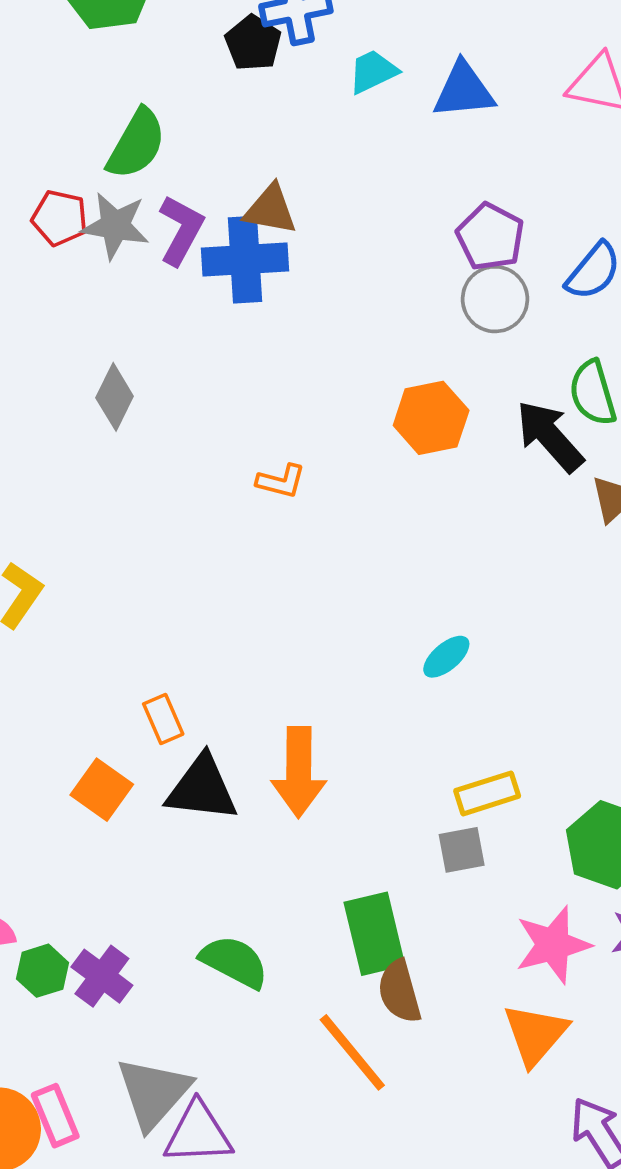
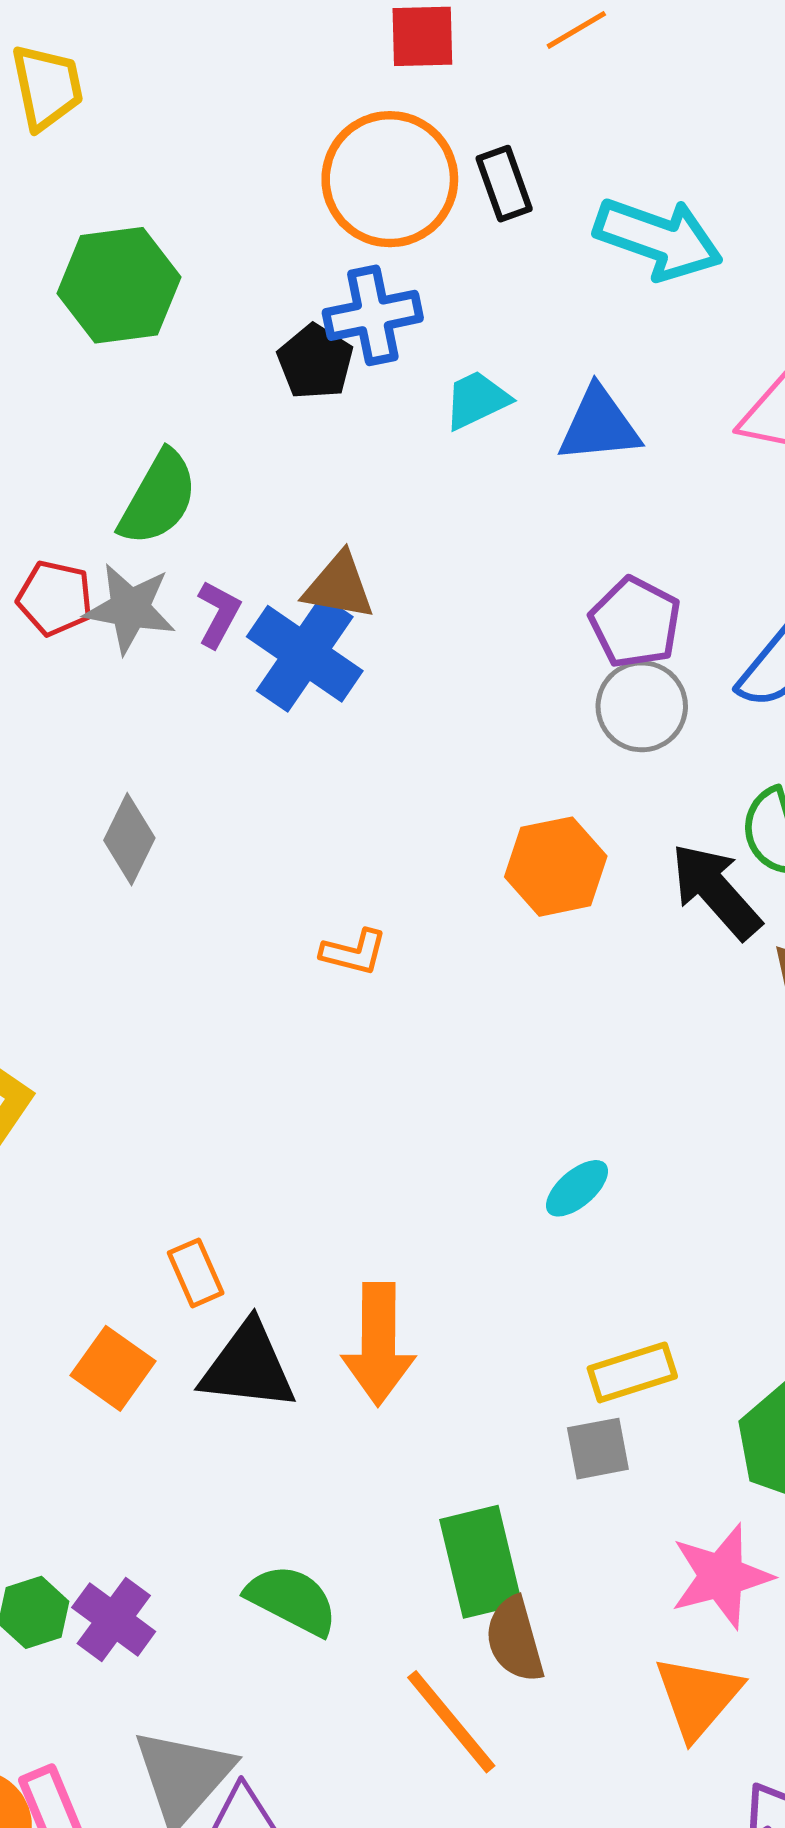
purple L-shape: (181, 230) -> (219, 614), size x0.7
blue cross: (245, 260) -> (305, 654), turned 38

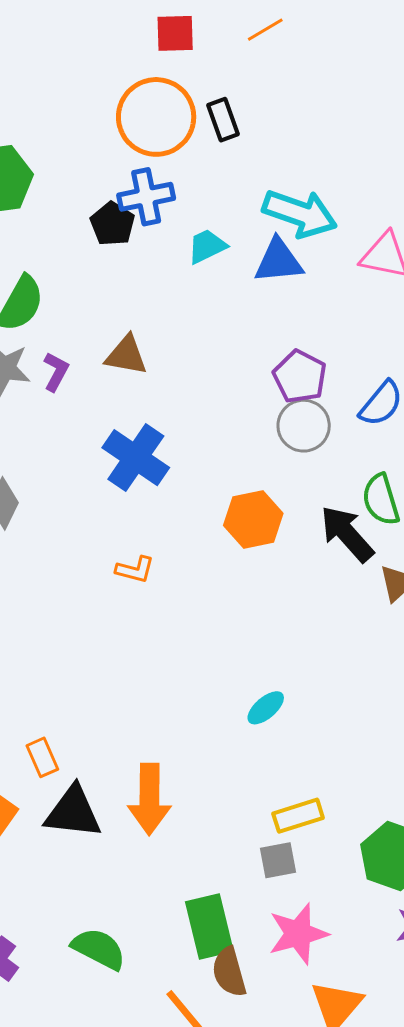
cyan arrow: (658, 239) -> (300, 214), moved
blue cross: (305, 654) -> (136, 458), moved
pink star: (721, 1576) -> (298, 934), moved

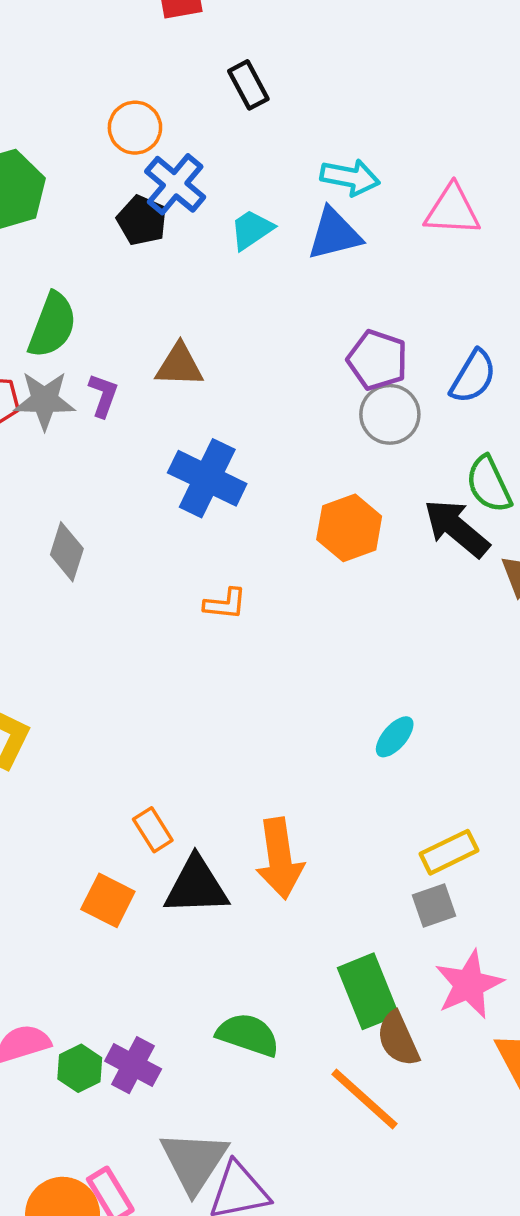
orange circle: (156, 117) -> (135, 128), moved, size x0.6
blue cross: (146, 197) -> (175, 184), turned -30
cyan arrow: (300, 214) -> (350, 177), size x0.7

